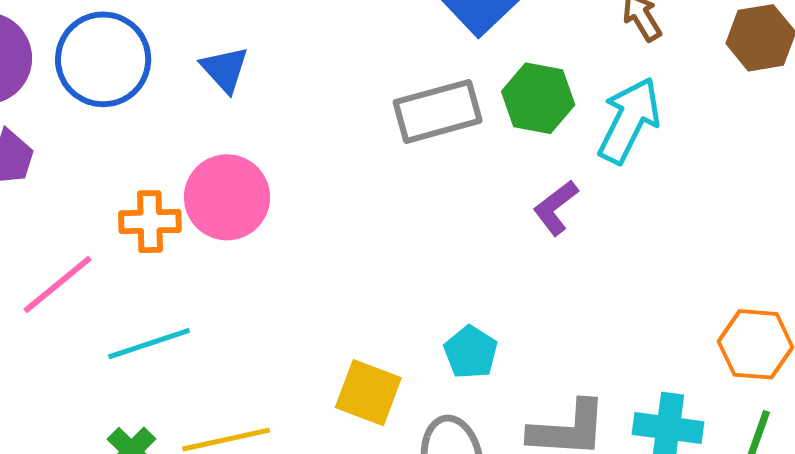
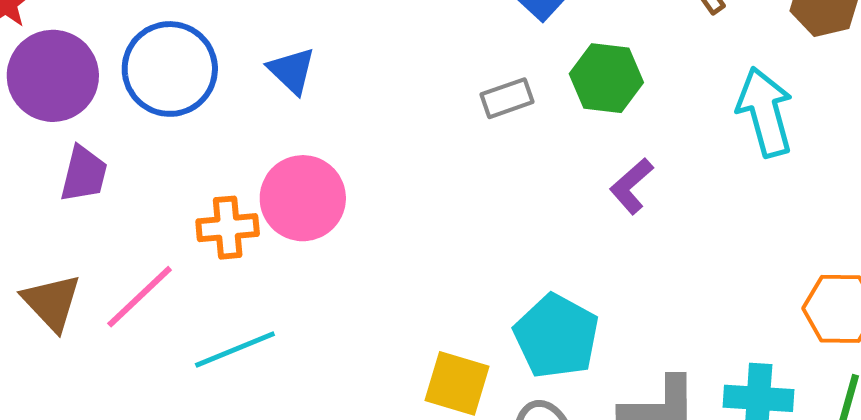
gray rectangle: (438, 111) -> (507, 98), size x0.6
cyan arrow: (629, 120) -> (765, 112), moved, turned -38
cyan pentagon: (471, 352) -> (556, 336), size x1.6

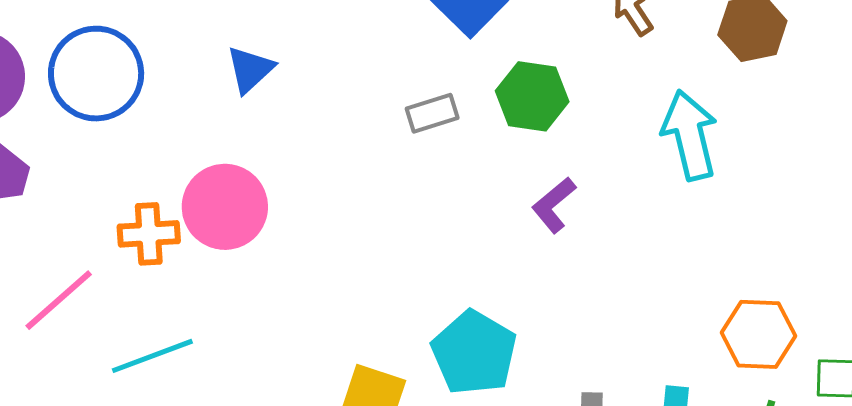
blue triangle: (292, 71) -> (250, 69), moved, turned 32

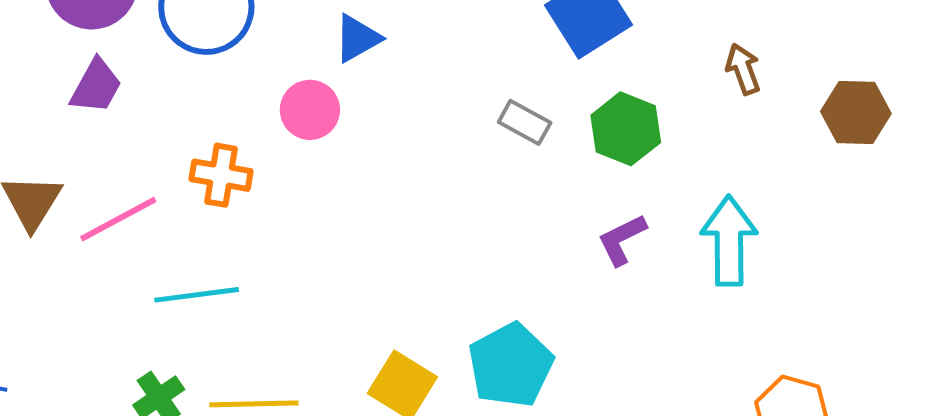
gray rectangle: (432, 113) -> (525, 122), turned 33
cyan arrow: (690, 135) -> (729, 241), moved
pink circle: (225, 207) -> (310, 110), moved, size x0.7

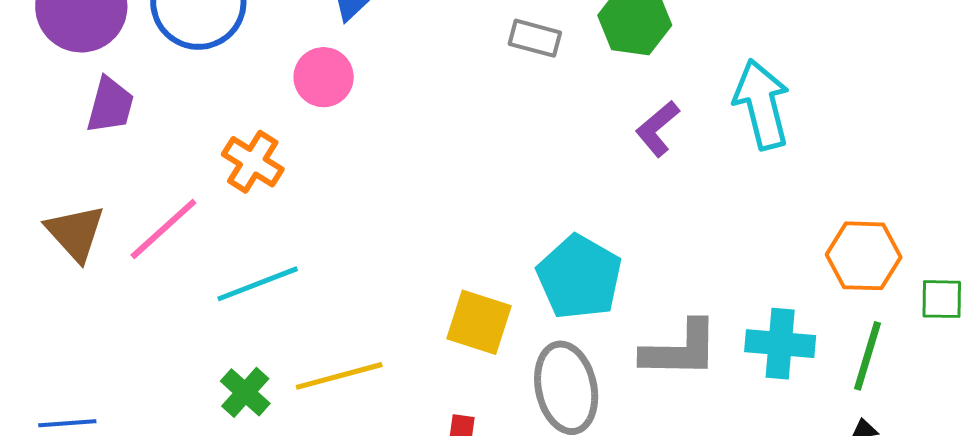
orange cross: (221, 175) -> (253, 162), turned 36

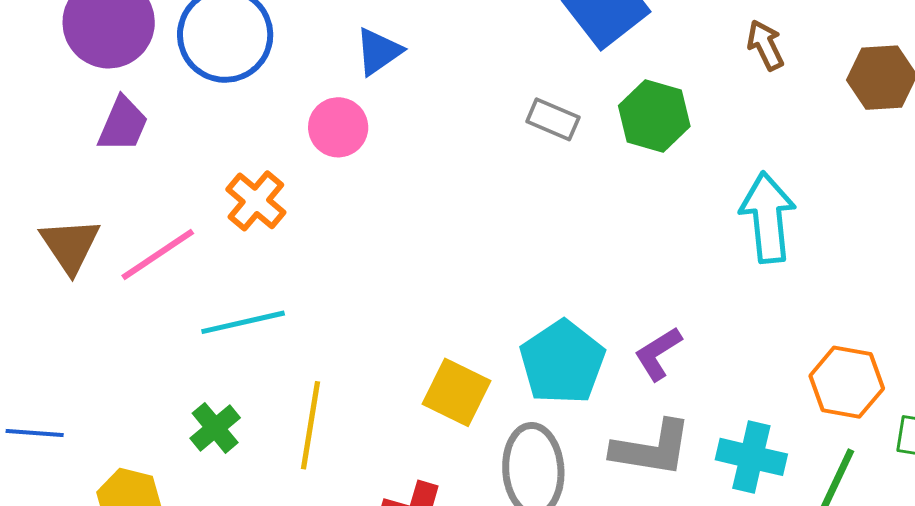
purple L-shape: (657, 129) -> (658, 354), moved
yellow line: (339, 376) -> (310, 425), turned -74

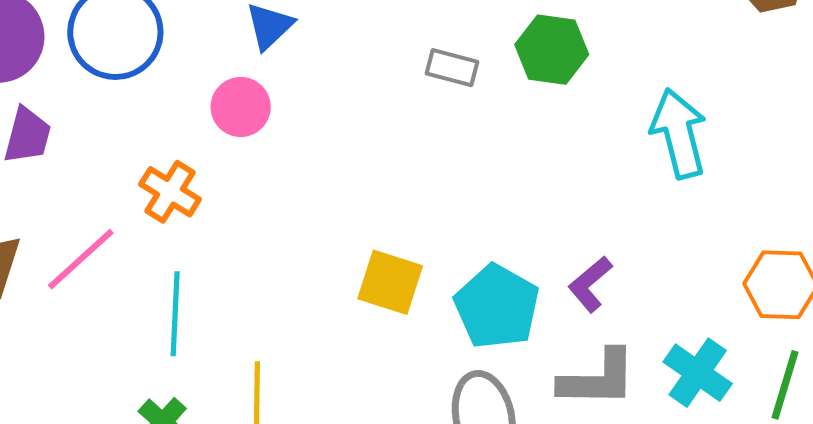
cyan line: (243, 322) -> (175, 314), turned -66
yellow square: (457, 392) -> (390, 282), moved
cyan cross: (751, 457) -> (698, 373), turned 30

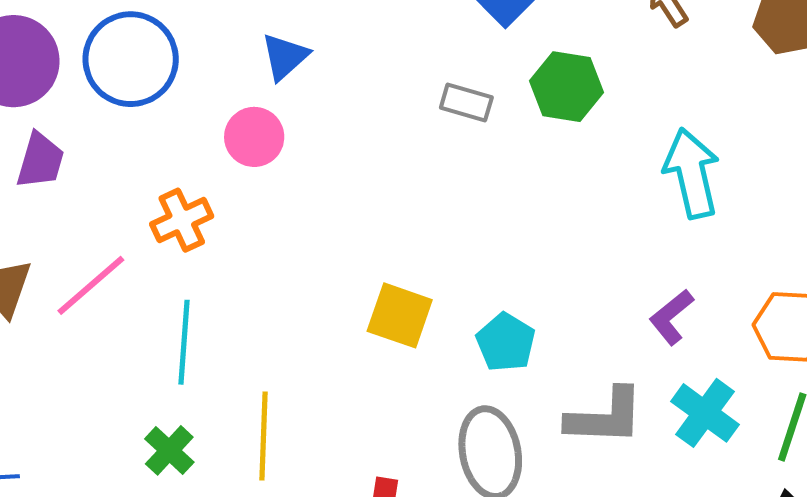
orange cross: (170, 192) -> (182, 220), turned 32
purple L-shape: (590, 284) -> (671, 317), moved
cyan pentagon: (497, 307) -> (506, 342), size x0.7

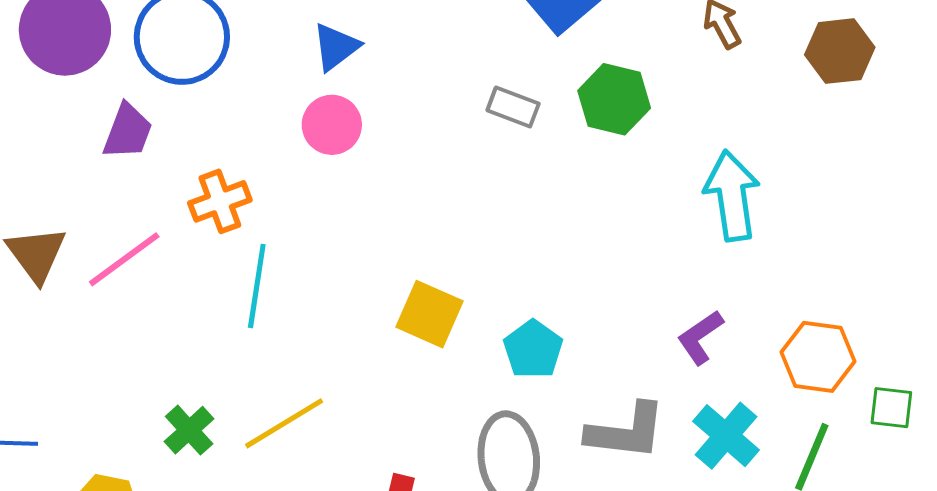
pink circle: (254, 137) -> (332, 125), moved
purple trapezoid: (40, 161) -> (128, 131), moved
cyan line: (184, 342) -> (257, 286), moved
yellow line: (264, 436) -> (284, 423), turned 52

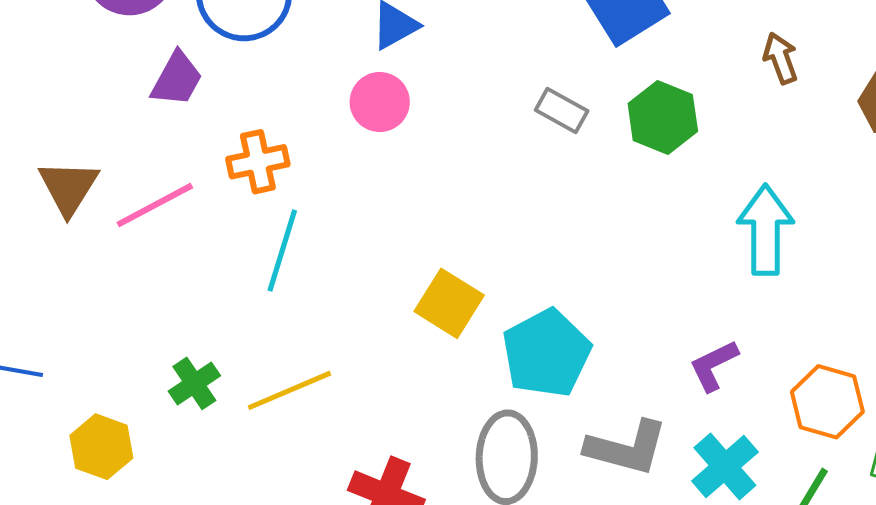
cyan pentagon: (533, 349) -> (546, 353), size x1.5

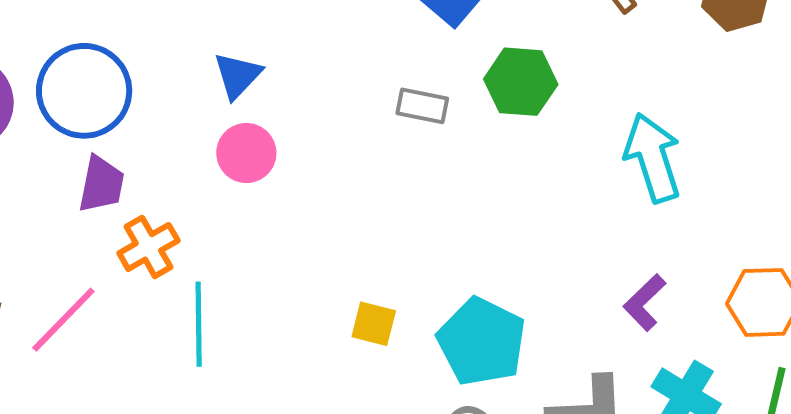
purple trapezoid: (177, 79) -> (101, 184), moved
yellow square: (449, 303) -> (374, 324), size x0.7

